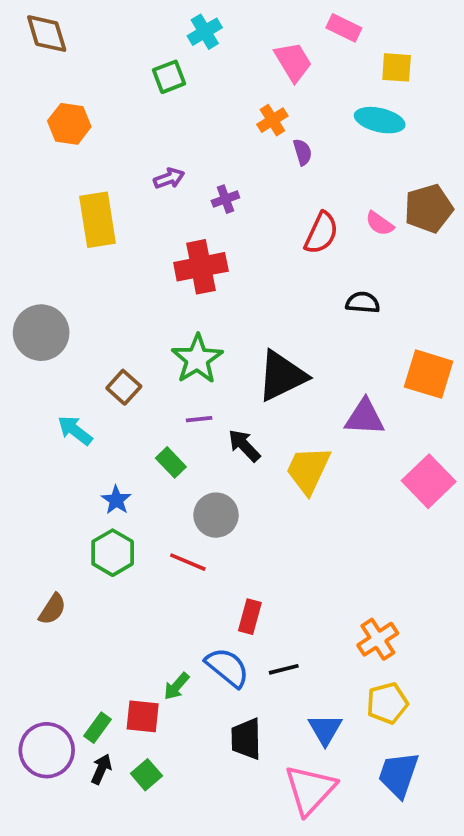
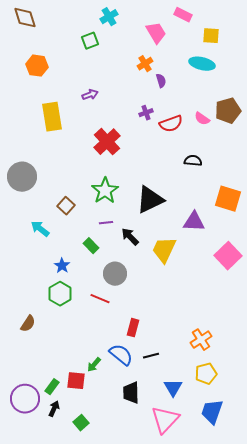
purple cross: (225, 199) -> (146, 113), moved
red semicircle: (321, 233) -> (171, 124), turned 45
red cross: (201, 267) -> (107, 142), turned -32
green square: (146, 775) -> (81, 423), moved

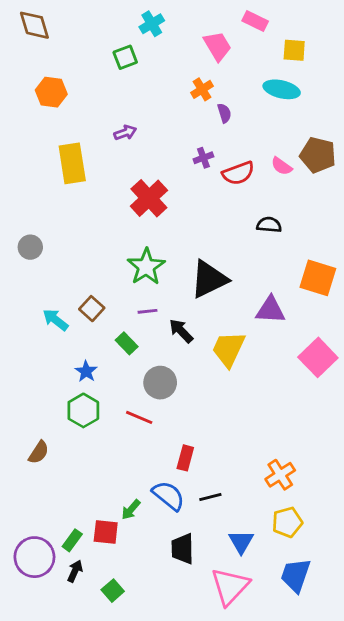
brown pentagon: (228, 111) -> (318, 155), turned 30
gray circle: (22, 177) -> (30, 247), size x0.6
brown square: (66, 206) -> (92, 309), moved

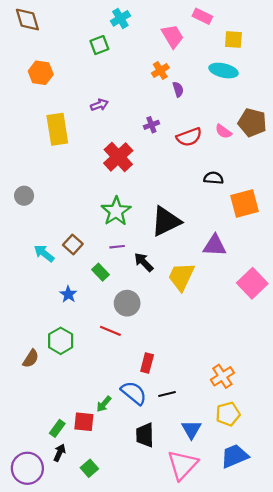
purple cross: (203, 158) -> (151, 125), moved
orange square: (318, 278) -> (245, 203), moved, turned -32
green hexagon: (83, 410) -> (61, 341), moved
purple circle: (34, 557) -> (27, 468), moved
blue trapezoid: (296, 575) -> (235, 456), turned 48

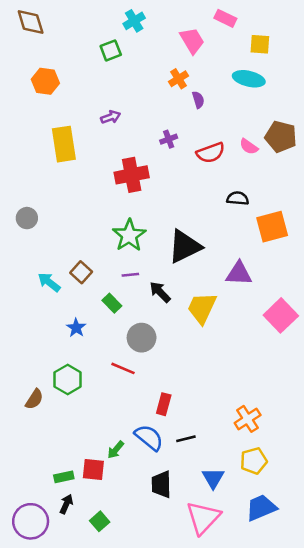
red cross: (118, 157) -> (132, 175), turned 32
green rectangle: (57, 428) -> (64, 477), turned 42

